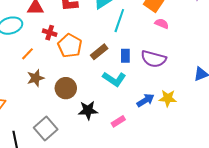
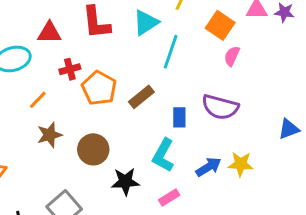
pink semicircle: (162, 24) -> (232, 56), turned -88
red cross: (50, 33) -> (70, 69), turned -32
blue rectangle: (125, 56) -> (179, 117), moved
cyan L-shape: (114, 79) -> (163, 155), moved, turned 85

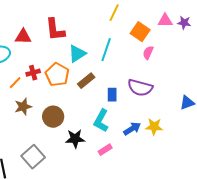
cyan triangle: (146, 23) -> (77, 54), moved
red cross: (70, 69) -> (33, 73), moved

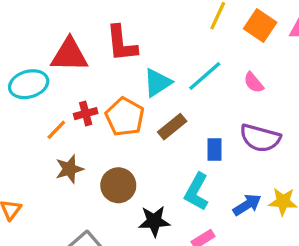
orange square: (140, 32) -> (260, 25), moved
red triangle: (23, 37) -> (69, 55), size x1.4
cyan line: (106, 50) -> (205, 76), turned 30
pink semicircle: (148, 53) -> (254, 83), moved, turned -64

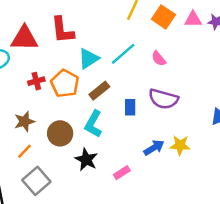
orange line: (56, 130) -> (24, 151), moved
cyan L-shape: (197, 192) -> (93, 124), moved
black star: (154, 221) -> (86, 160), turned 30

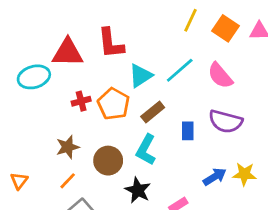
pink semicircle: (159, 59) -> (220, 76), size x1.5

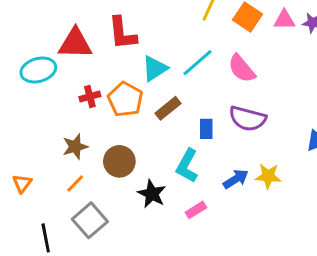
cyan L-shape: (146, 150) -> (187, 166), moved

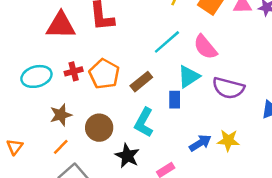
cyan triangle: (155, 69) -> (189, 76), moved
cyan ellipse: (38, 70) -> (36, 76), moved
purple semicircle: (248, 119) -> (228, 88), moved
cyan L-shape: (187, 166) -> (144, 123), moved

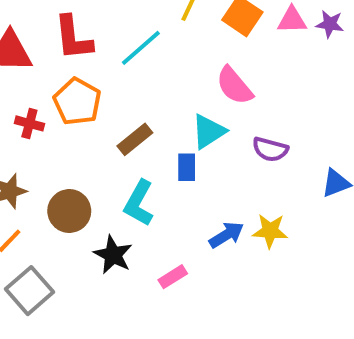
cyan line: (167, 42) -> (141, 48), moved
red cross: (74, 71) -> (29, 123), turned 30
orange pentagon: (104, 74) -> (77, 102), moved
purple semicircle: (228, 88) -> (270, 149), size x0.7

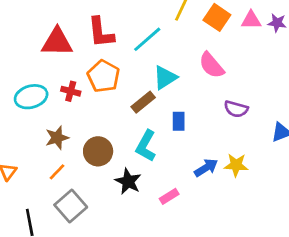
cyan triangle: (209, 131) -> (165, 78), moved

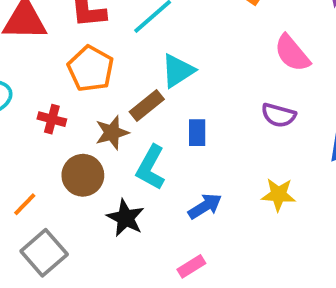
pink semicircle: (211, 65) -> (292, 53), moved
red cross: (71, 91) -> (52, 119), moved
brown star: (57, 138) -> (112, 133), moved
blue arrow: (206, 168) -> (205, 206), moved
pink rectangle: (169, 196) -> (191, 266), moved

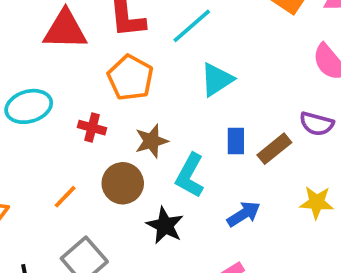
brown rectangle: (147, 106) -> (274, 149), moved
orange line: (25, 204) -> (65, 197), moved

